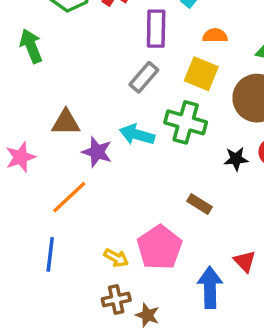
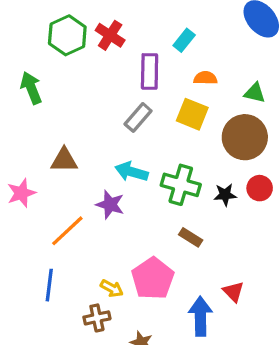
green cross: (186, 122) -> (181, 185), moved
purple star: (97, 152) -> (110, 205), moved
brown cross: (116, 300) -> (97, 318), moved

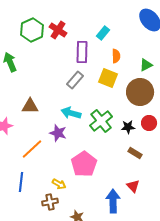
orange semicircle: (205, 78) -> (116, 56), turned 88
green triangle: (255, 93) -> (146, 65), turned -40
green cross: (181, 185) -> (101, 121), turned 35
brown rectangle: (191, 237) -> (135, 153), moved
pink pentagon: (153, 278) -> (84, 164), moved

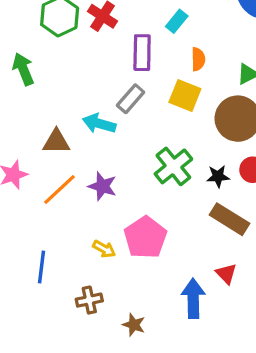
cyan arrow: (71, 113) -> (99, 124), moved
orange line: (32, 149) -> (60, 190), moved
brown rectangle: (135, 153) -> (229, 219), size x1.6
yellow arrow: (59, 184) -> (104, 249), moved

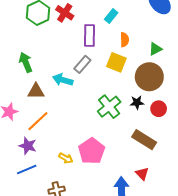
green arrow: (23, 69) -> (26, 62), moved
black star: (218, 176) -> (137, 103), moved
purple star: (102, 186) -> (28, 146), moved
blue line: (41, 267) -> (27, 170), turned 60

